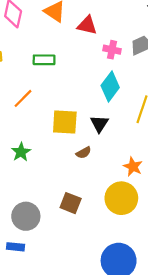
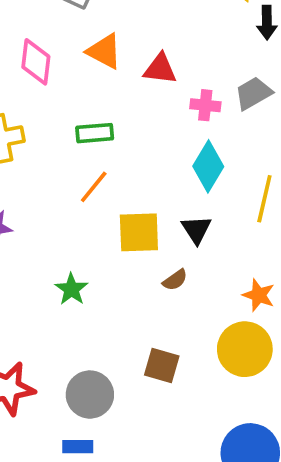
orange line: (23, 98) -> (94, 187), moved

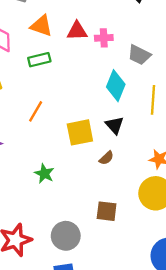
gray trapezoid: (253, 93) -> (139, 55), moved, turned -115
pink cross: (205, 105) -> (104, 38), moved
green rectangle: (95, 133) -> (39, 60), moved
orange line: (94, 187) -> (36, 111), moved

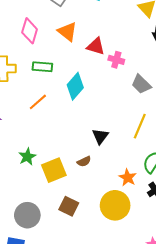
green rectangle: (39, 60) -> (42, 67), moved
cyan diamond: (116, 86) -> (75, 86), moved
yellow square: (80, 132) -> (54, 170), moved, turned -30

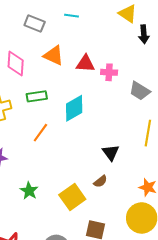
cyan diamond: (75, 86) -> (74, 108), turned 32
green star: (27, 157) -> (29, 191), moved

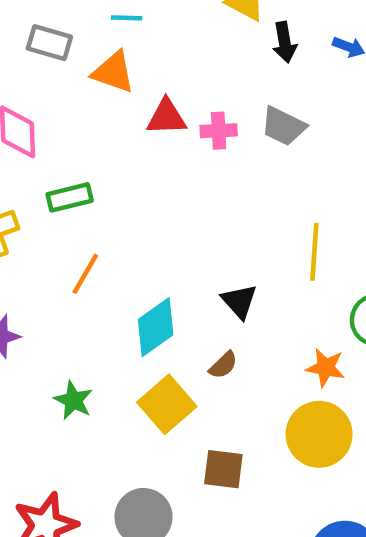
orange triangle: (54, 56) -> (113, 72), moved
gray trapezoid: (140, 91) -> (283, 126), moved
cyan diamond: (74, 108) -> (156, 327), moved

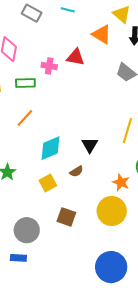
orange triangle: (113, 72) -> (102, 34), moved
pink cross: (219, 131) -> (49, 66), moved
yellow square: (167, 404) -> (48, 183), size x0.7

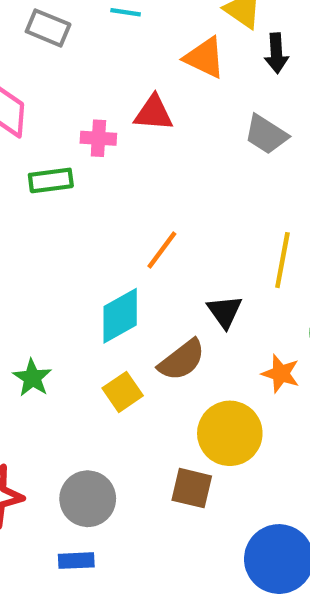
orange line: (25, 118) -> (162, 250), moved
black triangle: (90, 145) -> (225, 312), moved
brown semicircle: (76, 171) -> (182, 360), size x1.6
yellow circle: (112, 211) -> (230, 433), moved
brown square: (66, 217) -> (192, 488), moved

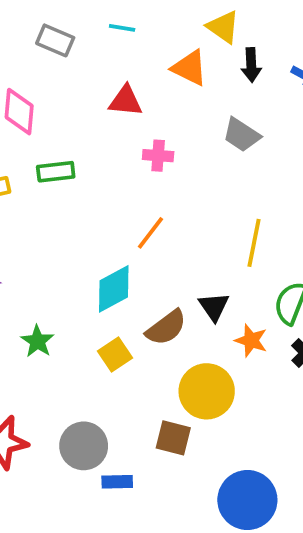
red triangle: (154, 113) -> (125, 101), moved
pink cross: (98, 138) -> (158, 156), moved
black triangle: (225, 312) -> (214, 307), moved
blue rectangle: (76, 561) -> (117, 482), moved

